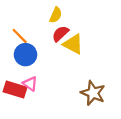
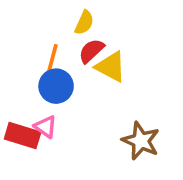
orange line: (20, 36) -> (53, 58), moved, turned 60
blue circle: (25, 55) -> (56, 86), moved

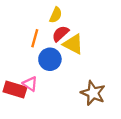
blue circle: (56, 86) -> (50, 59), moved

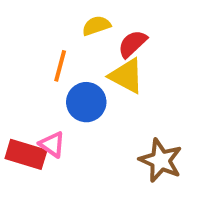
yellow semicircle: (56, 15) -> (96, 26), turned -133
red semicircle: (60, 34) -> (132, 44), moved

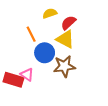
orange line: (60, 66) -> (31, 34), turned -42
brown star: (161, 160) -> (64, 66), moved, turned -30

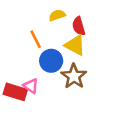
red semicircle: (68, 23) -> (79, 26), turned -63
brown star: (64, 66) -> (74, 76), turned -30

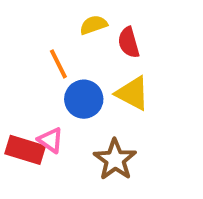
yellow triangle: (75, 45) -> (133, 93), moved
brown star: (74, 76) -> (115, 160), moved

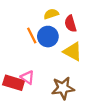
blue circle: (84, 99) -> (48, 37), moved
brown star: (115, 160) -> (63, 88), turned 30

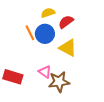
red semicircle: (70, 24) -> (66, 22), turned 70
pink triangle: (27, 77) -> (45, 72), moved

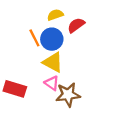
yellow triangle: (68, 48) -> (53, 62), moved

